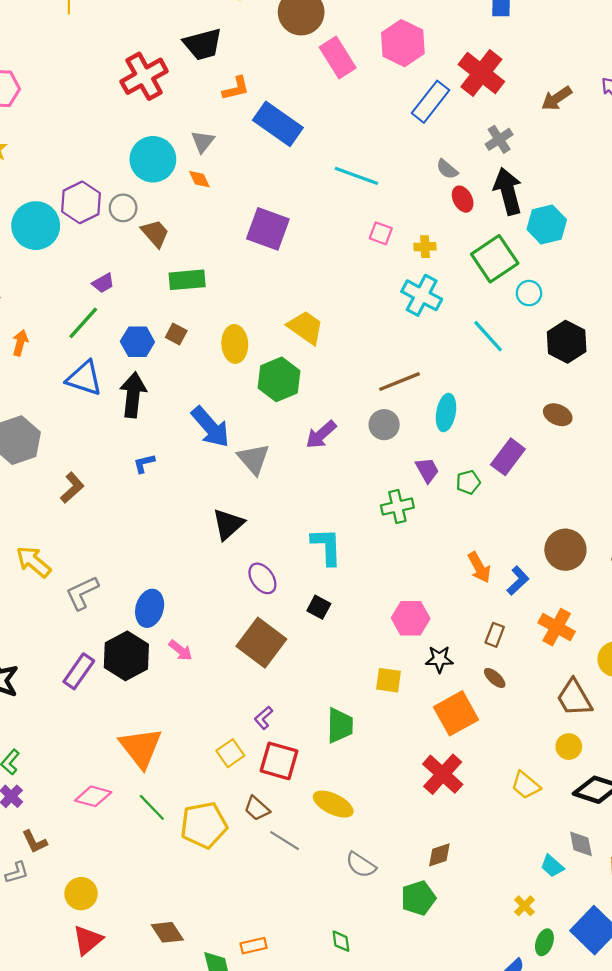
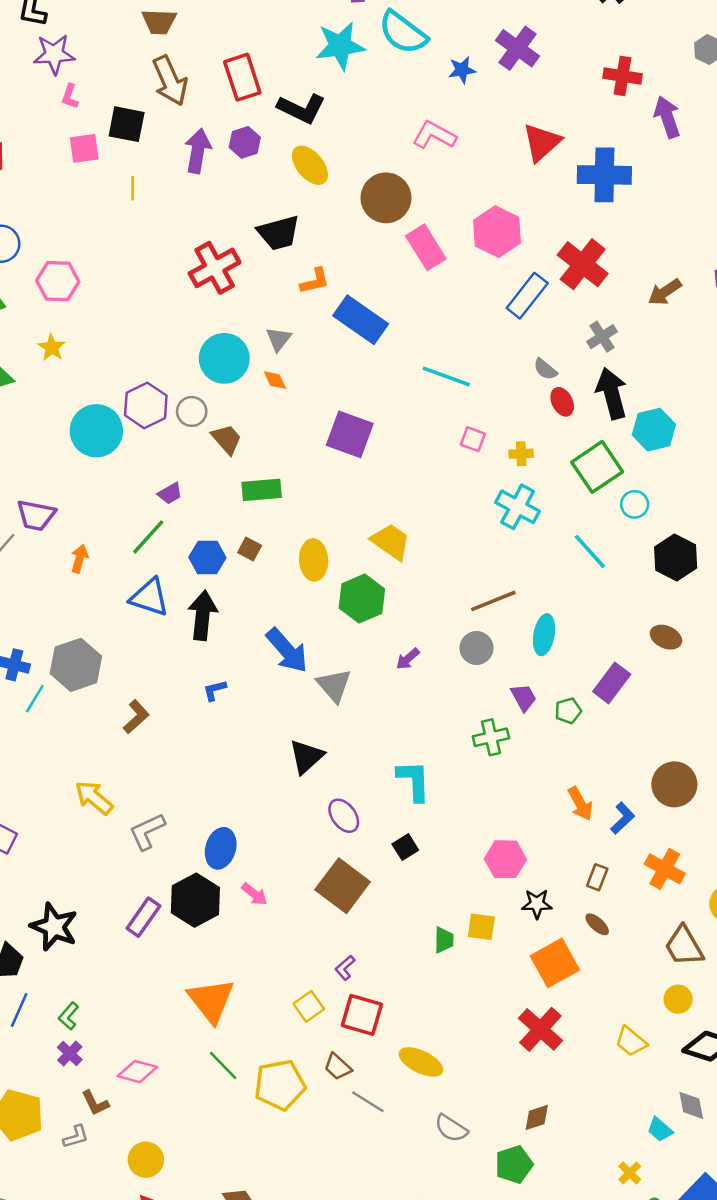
purple arrow: (321, 435) -> (408, 659), size x0.7
black square: (319, 607) -> (405, 847), turned 30
green trapezoid: (340, 726) -> (444, 940), moved, size x0.7
pink diamond: (93, 796) -> (137, 1072), moved

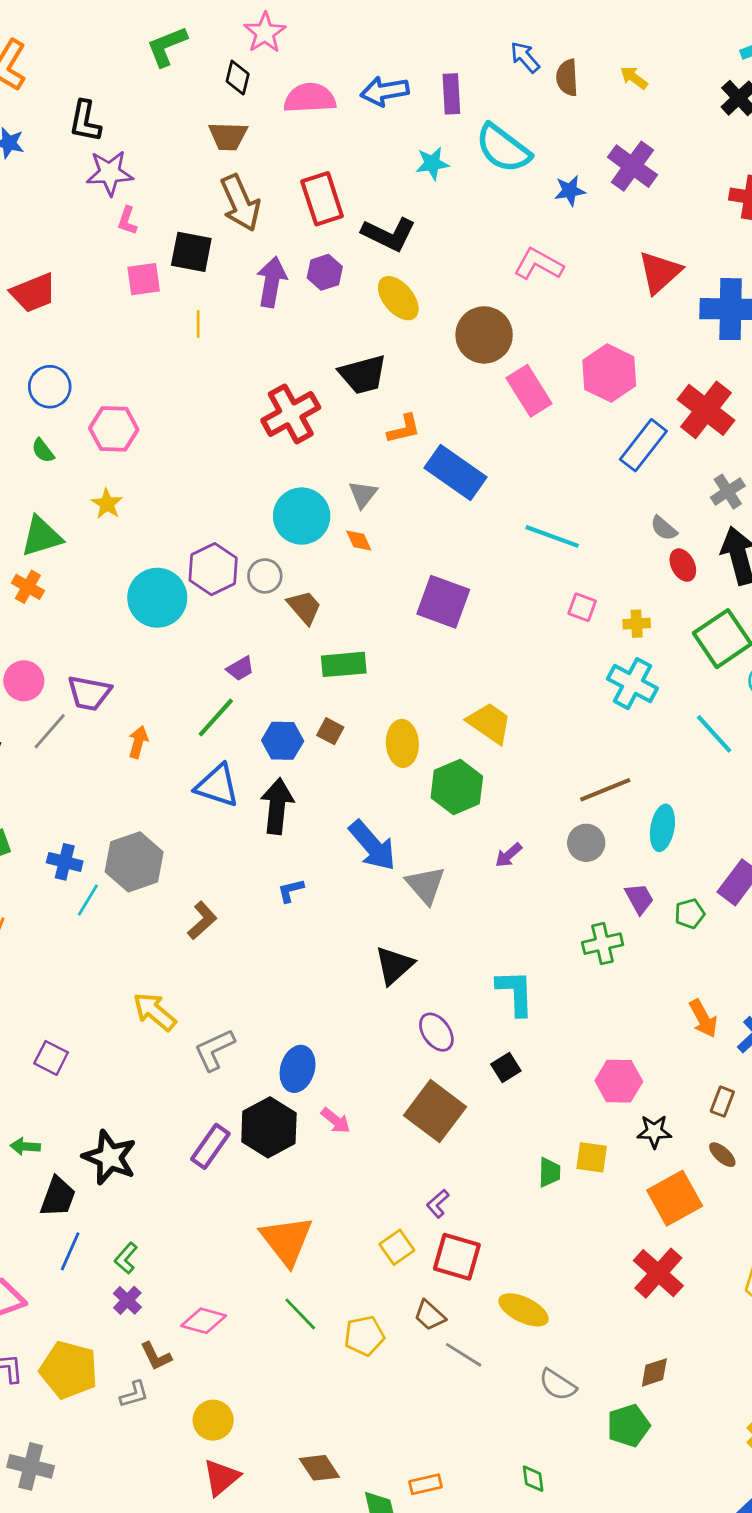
cyan star: (340, 46) -> (432, 163), size x0.6
yellow pentagon: (280, 1085) -> (364, 1336), size x0.7

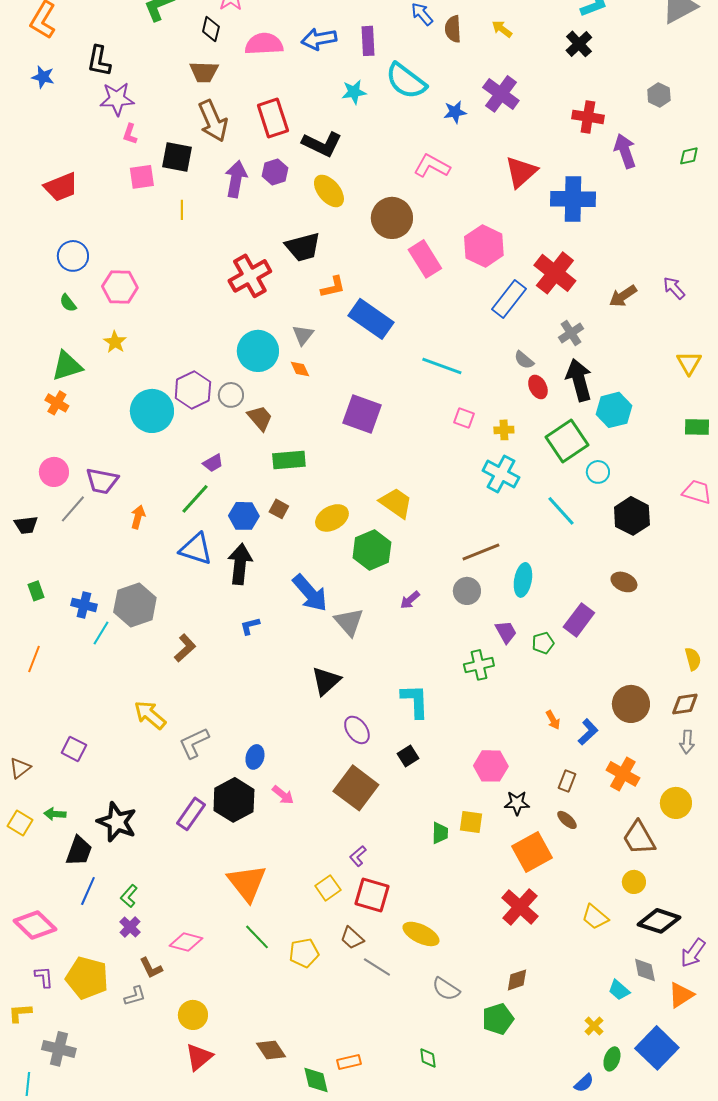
yellow ellipse: (402, 743) -> (332, 518), turned 64
orange arrow: (703, 1018) -> (553, 720), size x0.7
blue ellipse: (298, 1069) -> (255, 757), size x0.7

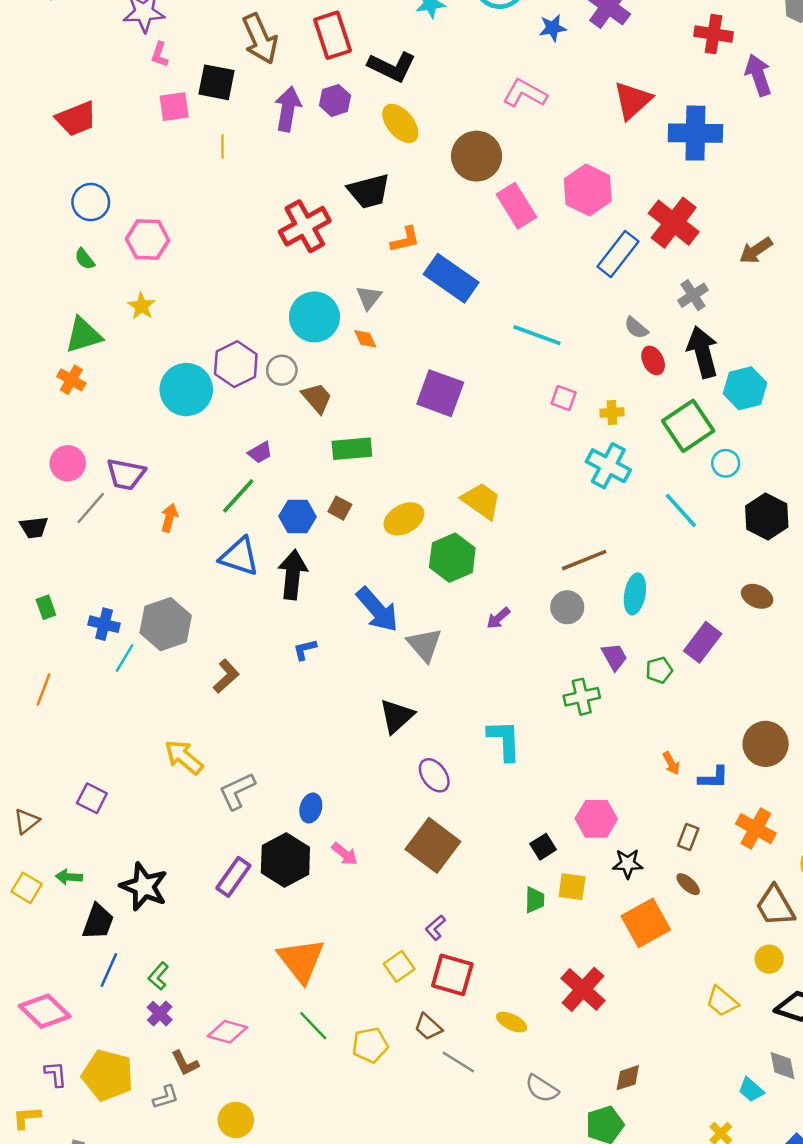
blue L-shape: (588, 732) -> (714, 778), turned 44
black square: (408, 756) -> (543, 847), moved
red cross: (520, 907) -> (583, 989), moved
yellow ellipse: (421, 934) -> (512, 1022), size x0.7

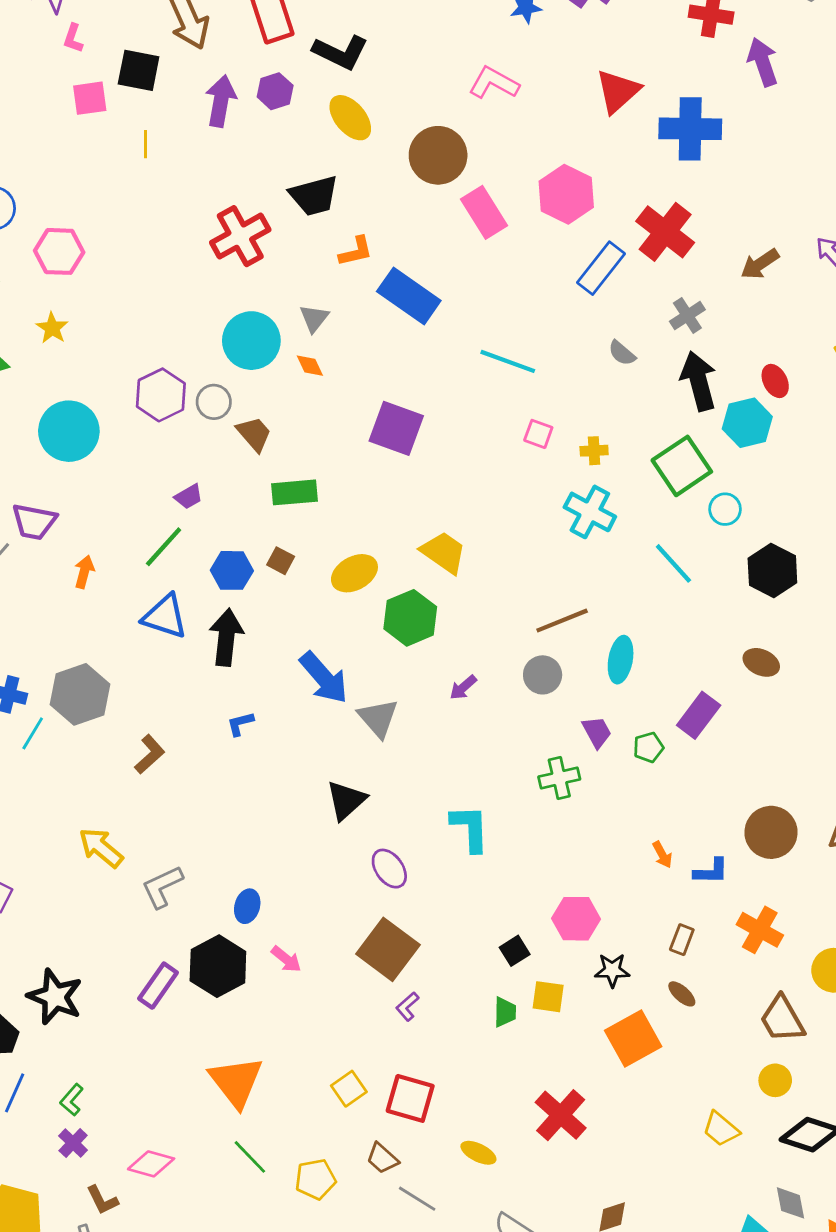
red ellipse: (653, 360) -> (775, 381), moved
cyan circle: (186, 390) -> (69, 431), moved
purple L-shape: (435, 928) -> (407, 1006), moved

